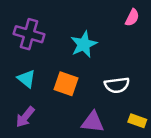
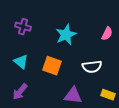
pink semicircle: (132, 18) -> (107, 34), moved
purple cross: (29, 34) -> (23, 27), size x0.7

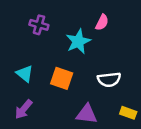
purple cross: (23, 27) -> (39, 25), moved
pink semicircle: (107, 34) -> (102, 22), moved

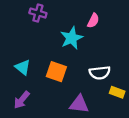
purple cross: (39, 25) -> (38, 13), moved
yellow rectangle: (128, 113) -> (117, 92), moved

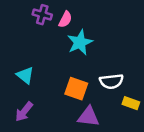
pink semicircle: (93, 21) -> (65, 19), moved
orange square: (56, 72) -> (76, 89), moved

